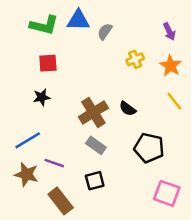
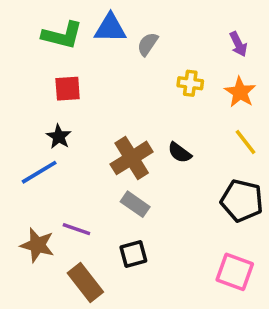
yellow cross: (135, 59) -> (190, 83), turned 30
black star: (42, 97) -> (59, 137), turned -30
blue line: (28, 140) -> (39, 172), moved
black pentagon: (149, 148) -> (242, 201), moved

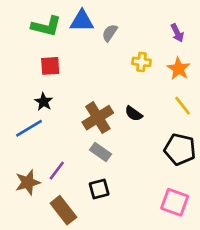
purple line: (76, 229) -> (57, 171), turned -72
brown star: (37, 245) -> (28, 182), turned -30

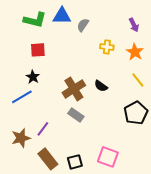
black pentagon: (180, 149) -> (136, 113), turned 30
black square: (99, 189) -> (75, 162), moved
pink square: (175, 202) -> (108, 157), moved

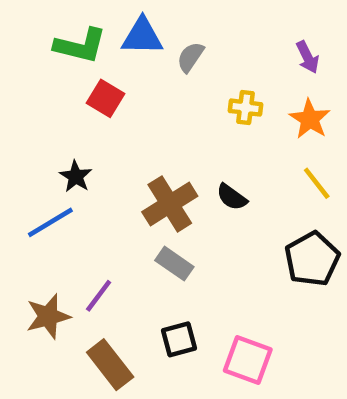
red square: (38, 50) -> (105, 98), moved, turned 35
black square: (75, 162) -> (179, 339), moved

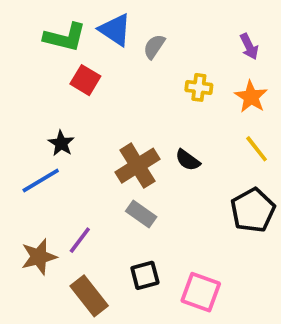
blue triangle: (142, 36) -> (115, 30), turned 33

